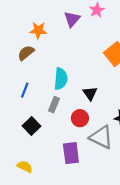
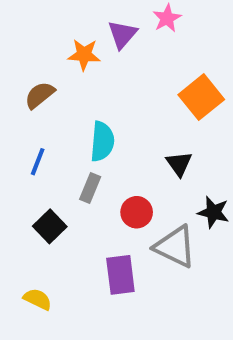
orange star: (38, 30) -> (84, 55), moved
black triangle: (90, 93) -> (179, 164), moved

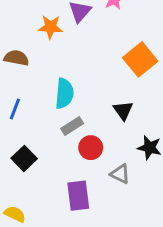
brown semicircle: (40, 95) -> (16, 58), turned 50
gray rectangle: (90, 188) -> (72, 126), moved, turned 35
gray triangle: (175, 247) -> (120, 174), size x0.6

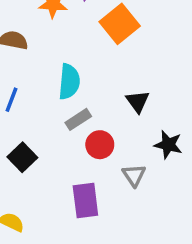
orange square: (140, 59) -> (120, 24), moved
gray triangle: (120, 174) -> (134, 175), turned 30

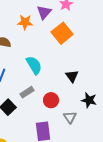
cyan semicircle: (69, 82) -> (34, 65), turned -36
gray rectangle: (78, 119) -> (27, 92), moved

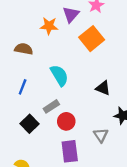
black triangle: (72, 76) -> (103, 88), turned -32
red circle: (51, 100) -> (66, 121), moved

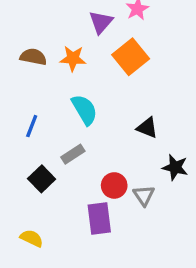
orange star: (49, 26) -> (73, 58), moved
brown semicircle: (24, 49) -> (33, 57), moved
red circle: (66, 121) -> (114, 185), moved

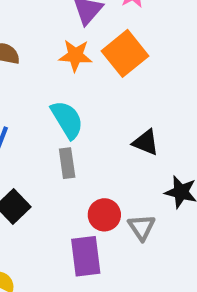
orange star: (73, 58) -> (75, 56), moved
gray rectangle: (73, 154) -> (67, 163), moved, turned -65

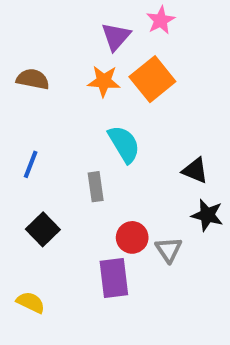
cyan semicircle: (67, 120) -> (124, 144), moved
black triangle: (146, 142) -> (195, 170), moved

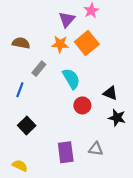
gray rectangle: (96, 187) -> (39, 69), moved, turned 48
red circle: (132, 237) -> (82, 105), moved
gray triangle: (169, 250) -> (96, 149), moved, turned -48

